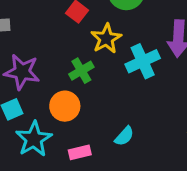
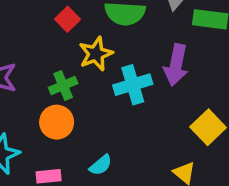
orange circle: (65, 106) -> (57, 122), moved

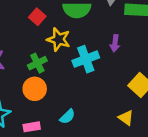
yellow star: (96, 54) -> (59, 39), turned -30
purple arrow: (176, 65) -> (115, 43), size x0.6

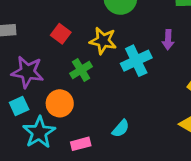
red square: (37, 17) -> (61, 34), moved
orange circle: (35, 89) -> (60, 103), moved

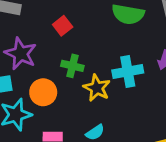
yellow star: (103, 41) -> (97, 88), moved
green cross: (81, 70) -> (72, 66), turned 30

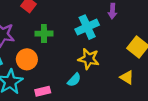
yellow star: (97, 88) -> (89, 59), moved

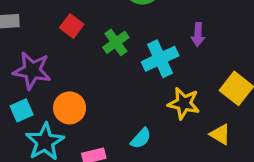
green cross: (44, 34) -> (116, 42), moved, turned -35
yellow star: (89, 59) -> (184, 103), moved

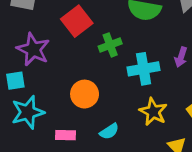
red square: (72, 26) -> (77, 21), size x1.5
orange circle: (70, 108) -> (85, 94), moved

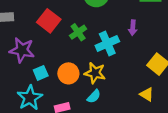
cyan square: (15, 81) -> (41, 73), moved
yellow star: (153, 112) -> (95, 73), moved

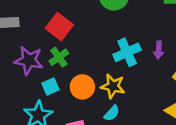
purple arrow: (133, 28) -> (159, 50), moved
green cross: (78, 32) -> (59, 57), moved

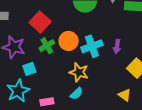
green cross: (59, 57) -> (47, 46), moved
orange circle: (82, 87) -> (69, 41), moved

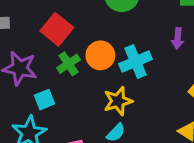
purple arrow: (117, 46) -> (178, 38), moved
yellow star: (79, 72) -> (118, 101), turned -30

